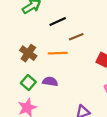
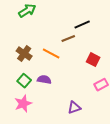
black line: (58, 22) -> (82, 25), moved
orange line: (58, 53) -> (51, 54), turned 30

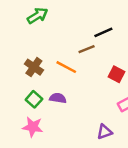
pink star: (23, 104) -> (33, 127), turned 30
purple triangle: (74, 108) -> (105, 132), moved

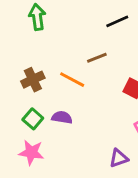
green arrow: (37, 16) -> (37, 17), turned -66
black line: (103, 32) -> (117, 21), moved
brown cross: (34, 67) -> (33, 80), turned 30

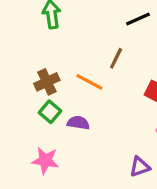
brown line: (97, 58) -> (116, 58), turned -42
green square: (33, 119) -> (50, 112), moved

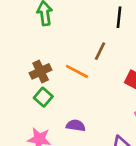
black line: (138, 19) -> (119, 17), turned -60
purple semicircle: (78, 123) -> (76, 126), moved

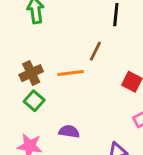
orange line: (77, 71) -> (71, 73), turned -35

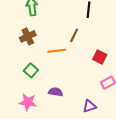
brown cross: (31, 73) -> (28, 36), moved

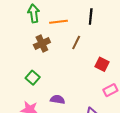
brown cross: (28, 36) -> (42, 44), moved
orange line: (57, 51) -> (59, 22), moved

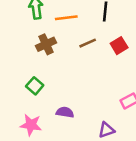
brown line: (76, 42) -> (88, 43), turned 40
red square: (102, 64) -> (119, 46), moved, turned 32

